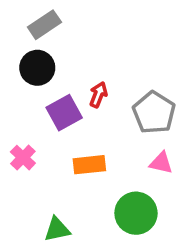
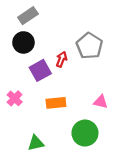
gray pentagon: (154, 113) -> (89, 46), moved

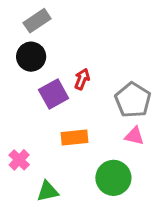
gray pentagon: (89, 46) -> (133, 100), moved
pink cross: (15, 98) -> (19, 160), moved

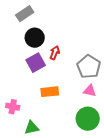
black circle: (31, 57) -> (35, 38), moved
pink cross: (19, 160) -> (13, 107), turned -32
green circle: (113, 178) -> (88, 119), moved

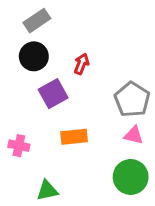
black circle: (35, 38) -> (34, 56), moved
red arrow: (55, 53) -> (81, 64), moved
pink cross: (13, 107) -> (19, 146), moved

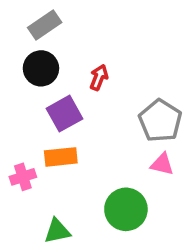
orange rectangle: (74, 137) -> (61, 157), moved
pink cross: (19, 146) -> (23, 177), turned -30
green circle: (131, 177) -> (126, 209), moved

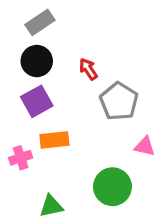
red arrow: (99, 77) -> (88, 69), turned -55
purple square: (64, 114) -> (37, 101), moved
gray pentagon: (160, 121) -> (119, 101), moved

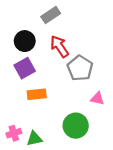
gray rectangle: (40, 22) -> (51, 15), moved
red arrow: (88, 69) -> (59, 46), size x1.5
pink cross: (21, 158) -> (14, 133), moved

